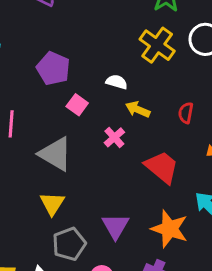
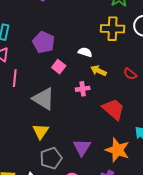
yellow cross: (157, 45) -> (112, 29), turned -35
red semicircle: (186, 113) -> (130, 74), turned -64
pink cross: (114, 137) -> (83, 89), turned 32

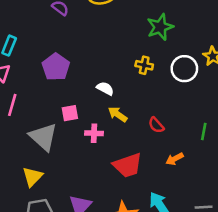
yellow cross: (112, 29) -> (144, 65), size x0.6
pink square: (59, 67) -> (70, 113), moved, turned 32
red trapezoid: (113, 109) -> (128, 165), turned 110

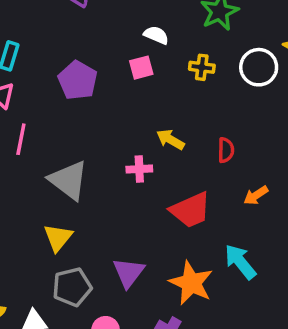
white semicircle: (105, 88) -> (156, 35), moved
pink square: (70, 113) -> (141, 68), moved
red semicircle: (156, 125) -> (226, 150), turned -132

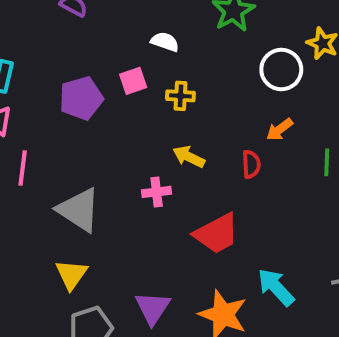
yellow cross: (202, 67) -> (180, 96), moved
pink square: (141, 68) -> (133, 81), moved
purple pentagon: (78, 80) -> (81, 98), turned 30
orange arrow: (256, 195) -> (280, 129), moved

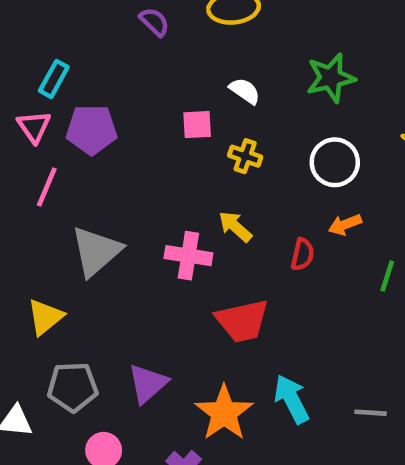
white circle: (281, 70) -> (335, 162), moved
purple pentagon: (81, 98) -> (92, 130), moved
pink cross: (157, 192) -> (188, 256), size x1.4
gray triangle: (79, 210) -> (96, 251), turned 30
yellow triangle: (71, 274) -> (45, 317), moved

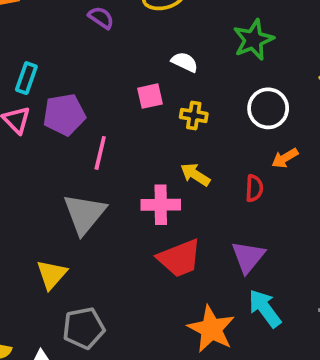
pink line: (47, 187) -> (100, 153), moved
red trapezoid: (242, 321) -> (179, 258), moved
purple triangle: (148, 383) -> (248, 257), moved

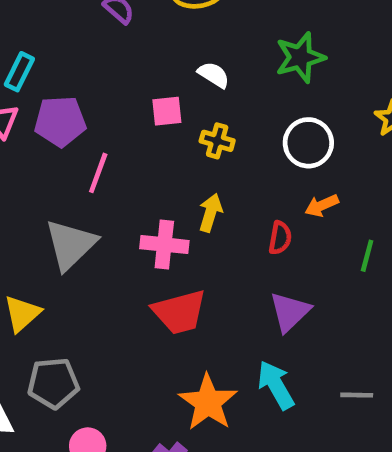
yellow arrow: (195, 175) -> (211, 213), turned 68
purple triangle: (248, 257) -> (290, 312), moved

